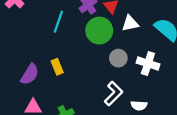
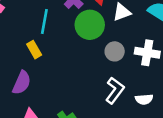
yellow rectangle: (57, 67) -> (34, 50), moved

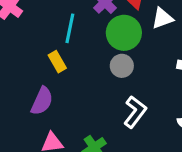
gray circle: (115, 51) -> (122, 66), moved
white L-shape: (115, 90) -> (135, 112), moved

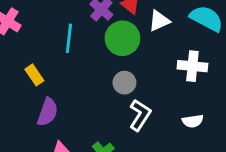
yellow rectangle: (57, 62) -> (34, 75), moved
gray circle: (122, 66) -> (124, 83), moved

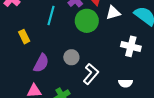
gray circle: (124, 83) -> (71, 57), moved
purple semicircle: (48, 112) -> (41, 63), moved

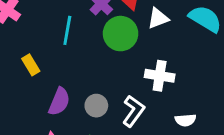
white cross: (131, 46) -> (160, 76), moved
gray circle: (71, 57) -> (96, 106), moved

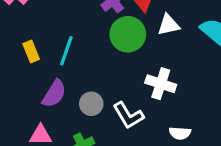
cyan line: (67, 30) -> (66, 51), moved
white L-shape: (133, 111) -> (128, 115), turned 104

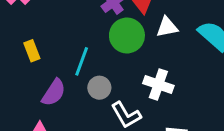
cyan line: (66, 51) -> (82, 61), moved
gray circle: (91, 104) -> (99, 88), moved

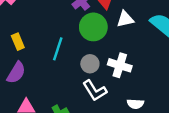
gray circle: (99, 88) -> (90, 64), moved
purple semicircle: (54, 93) -> (16, 73), moved

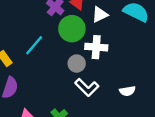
cyan line: (58, 49) -> (34, 45), moved, turned 35
white cross: (120, 65) -> (96, 47), moved

